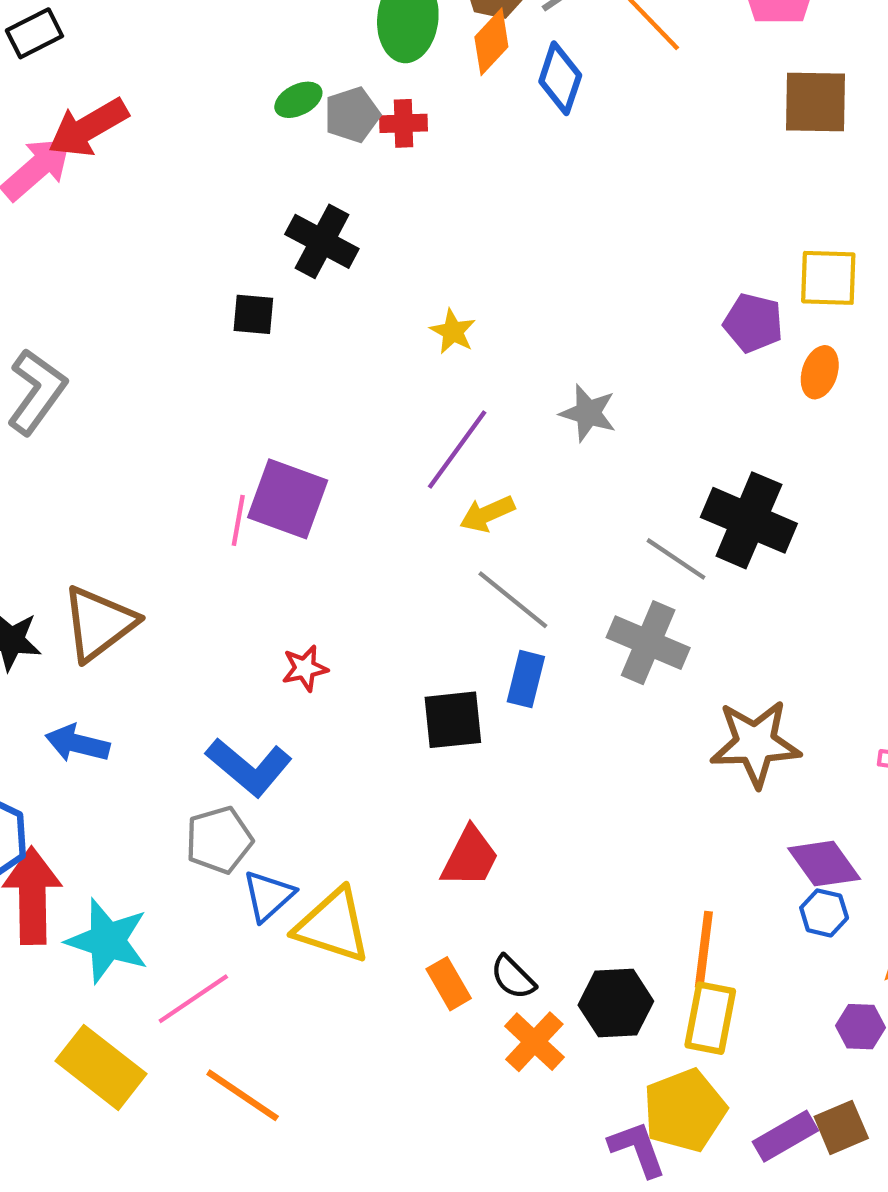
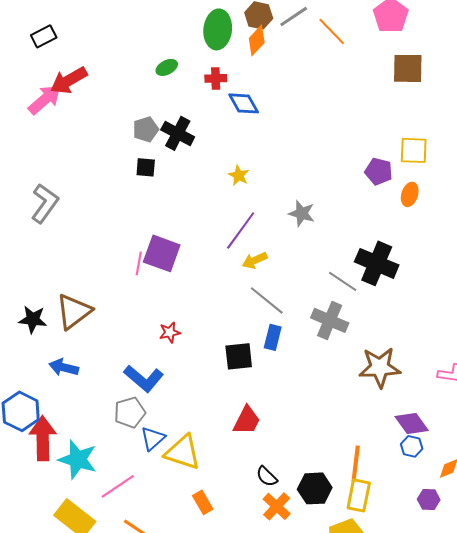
blue diamond: (560, 78) -> (244, 103), moved, turned -48
gray pentagon: (352, 115) -> (146, 129), moved
orange rectangle: (449, 984) -> (203, 502), moved

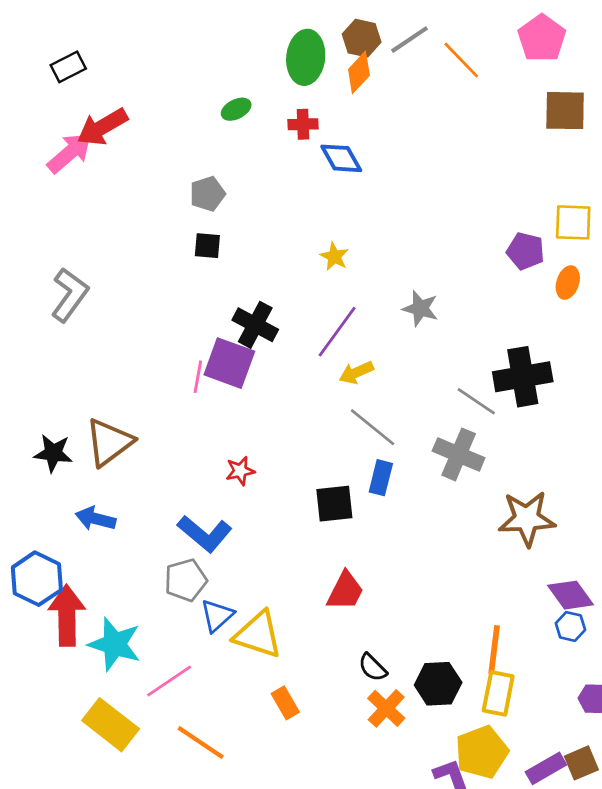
black cross: (178, 133) -> (255, 325), moved
black cross: (377, 263) -> (523, 377), turned -33

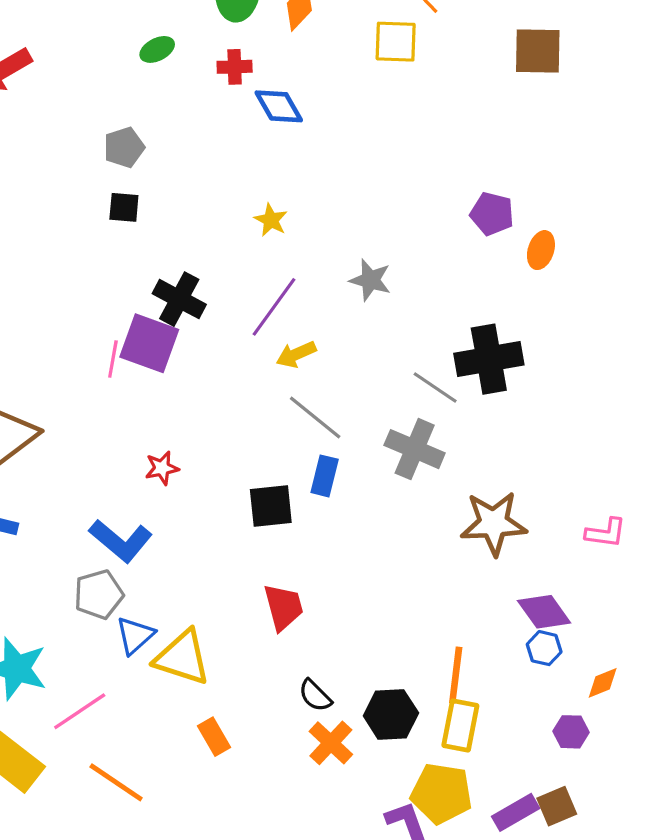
yellow square: (573, 222) -> (396, 42), moved
red trapezoid: (345, 591) -> (283, 607), turned -42
yellow pentagon: (482, 752) -> (441, 793), turned 30

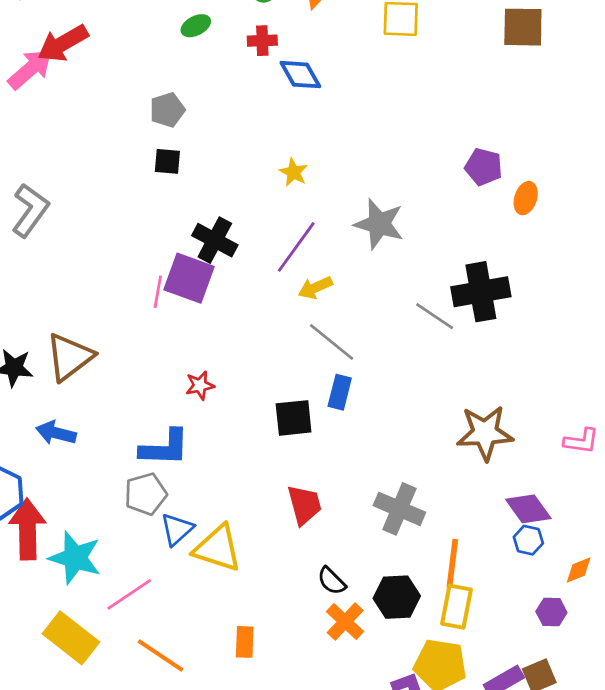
gray star: (370, 280) -> (379, 224), size x1.4
gray cross: (415, 449) -> (399, 509), moved
blue L-shape: (121, 541) -> (165, 448), turned -38
orange rectangle: (214, 737) -> (245, 642), moved, turned 32

